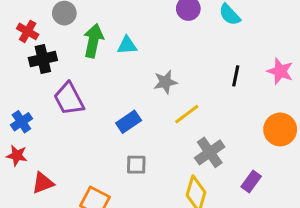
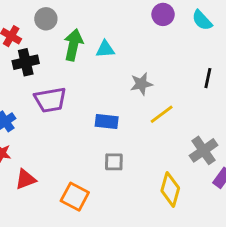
purple trapezoid: (69, 99) -> (50, 100), turned -72
blue rectangle: (129, 122) -> (107, 121), turned 40
gray cross: (210, 152) -> (204, 150), moved

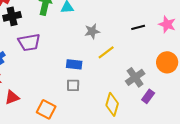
black line: (208, 78) -> (138, 27), turned 64
blue rectangle: (107, 121) -> (74, 64), moved

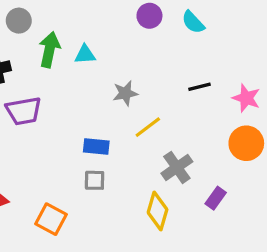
pink star: (167, 24) -> (246, 98), moved
gray cross: (135, 77) -> (177, 167), moved

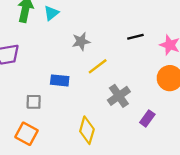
cyan triangle: (85, 54) -> (51, 13), turned -35
gray square: (95, 180) -> (34, 102), moved
yellow diamond: (158, 211) -> (87, 130), moved

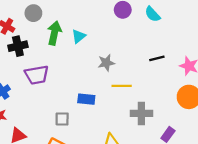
yellow line: (98, 66) -> (122, 86), turned 36
gray cross: (119, 96) -> (141, 113), turned 35

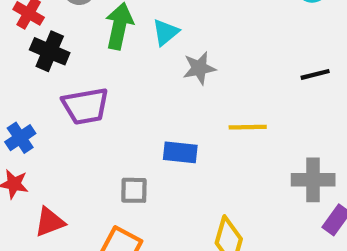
black cross: (18, 46) -> (50, 51), turned 36
gray star: (106, 63) -> (199, 68), moved
gray cross: (141, 113) -> (313, 180), moved

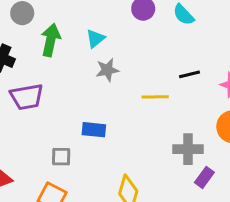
cyan triangle: (166, 32) -> (95, 39), moved
yellow line: (248, 127) -> (155, 97), moved

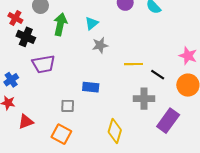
black line: (190, 74) -> (158, 75), moved, turned 48
gray cross: (188, 149) -> (144, 99), moved
purple rectangle: (204, 177) -> (168, 121), size x1.6

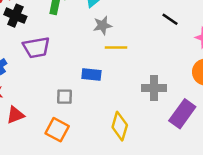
yellow line: (134, 64) -> (116, 47), moved
black line: (158, 75) -> (170, 19), moved

